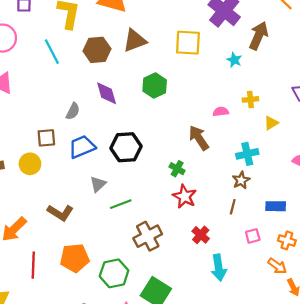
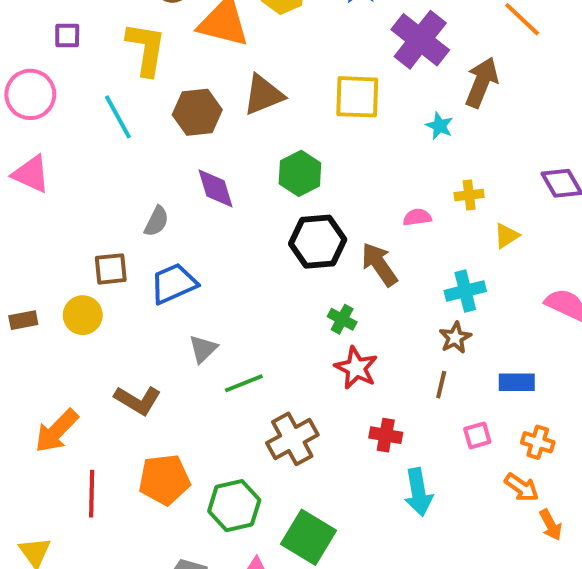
black hexagon: (126, 147) -> (318, 242), moved
red cross: (201, 235) -> (386, 435), turned -30

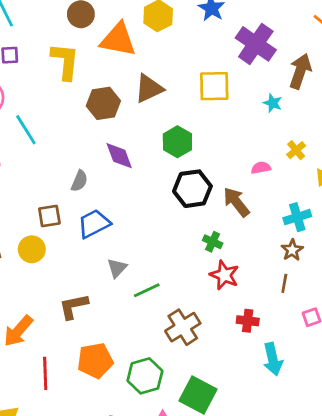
cyan line: (118, 117) -> (26, 130), moved
yellow cross: (469, 195) -> (296, 150), turned -30
brown L-shape: (138, 400) -> (73, 306), turned 140

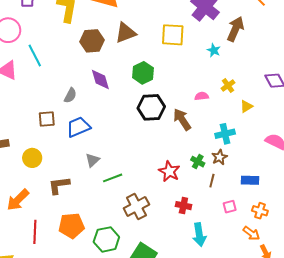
green cross: (213, 242) -> (198, 162), moved
yellow circle: (32, 249) -> (32, 158), moved

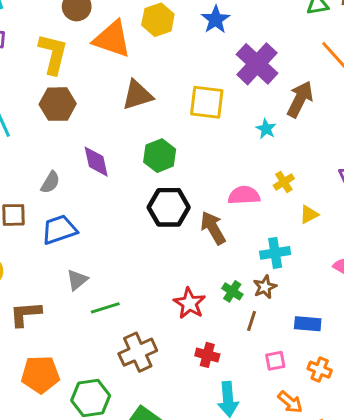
brown hexagon: (92, 41) -> (58, 104), moved
pink semicircle: (202, 96) -> (244, 195), size x1.5
orange arrow: (251, 233) -> (290, 402), moved

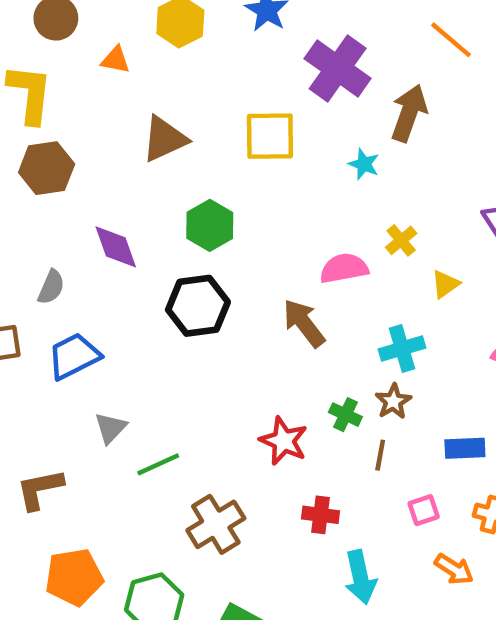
orange triangle: (112, 39) -> (116, 60), size x0.5
black hexagon: (169, 207) -> (198, 306), moved

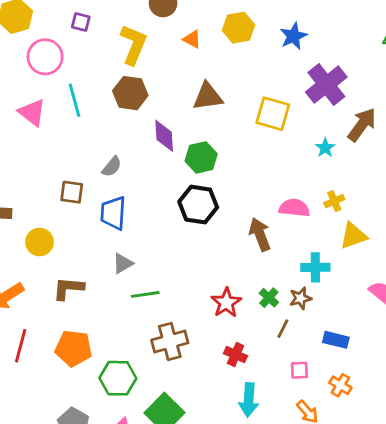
green hexagon: (210, 225) -> (201, 157), moved
purple diamond: (116, 247) -> (164, 136), moved
yellow triangle: (445, 284) -> (353, 236), size x1.5
blue trapezoid: (74, 356) -> (113, 213), turned -76

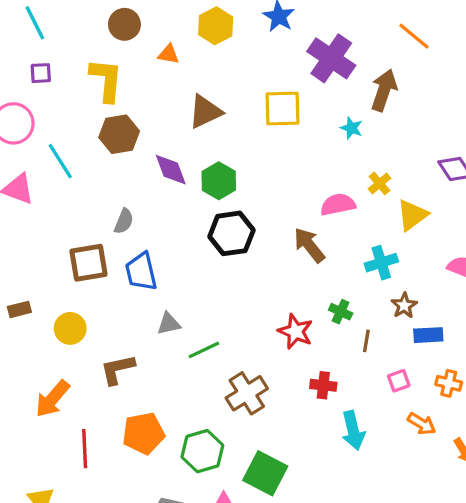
brown square: (72, 192) -> (89, 263), size x1.4
gray triangle: (123, 264) -> (169, 324), turned 35
brown star: (300, 298) -> (404, 306), moved

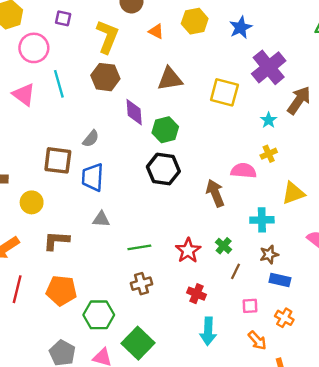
yellow cross: (380, 183) -> (269, 154), moved
green line: (204, 350) -> (139, 247), moved
brown cross: (247, 393) -> (141, 284), size x0.7

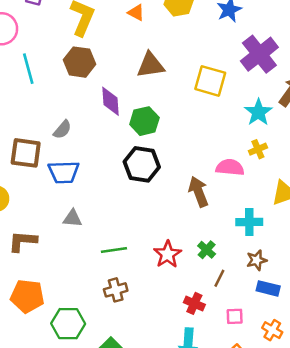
cyan star: (269, 120) -> (258, 112), size x1.5
blue trapezoid: (93, 177) -> (64, 172), turned -96
red cross: (196, 294) -> (194, 303), moved

